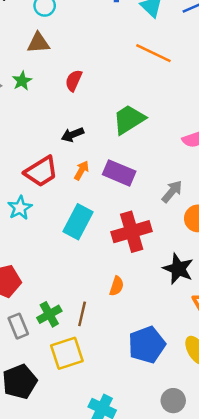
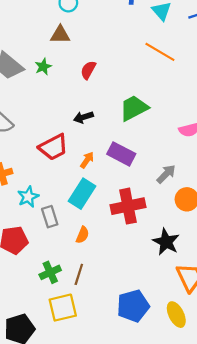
orange arrow: (82, 170) -> (87, 160), moved
cyan star: (20, 208) -> (28, 197), moved
orange semicircle: (117, 286) -> (83, 235), moved
gray rectangle: (18, 326) -> (50, 217), moved

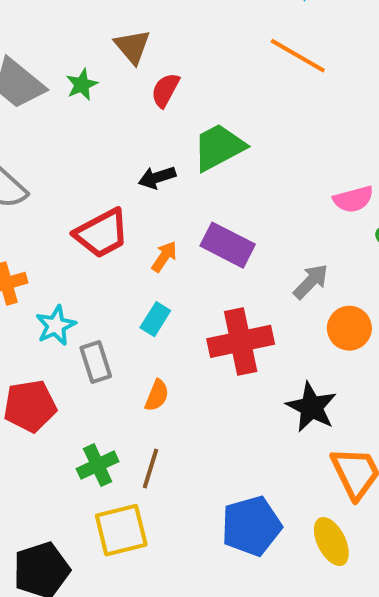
brown triangle: (60, 35) -> (132, 46), moved, turned 50
green trapezoid: (134, 108) -> (219, 147), moved
cyan rectangle: (82, 194) -> (155, 319), size x0.6

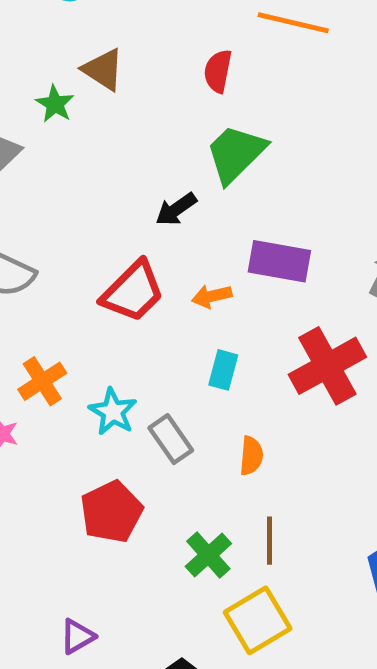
green star: (82, 84) -> (55, 104), moved
red semicircle: (165, 90) -> (218, 71), moved
orange arrow: (164, 257) -> (212, 296), turned -120

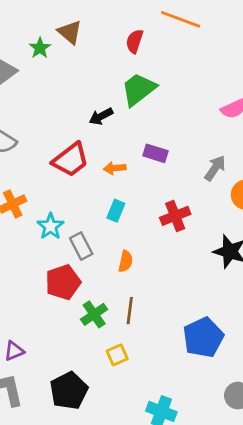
purple rectangle: (279, 261) -> (156, 153), size x0.7
red cross: (327, 366) -> (175, 216), size x0.7
red pentagon: (111, 512) -> (63, 282), moved
yellow square: (258, 620) -> (117, 355), size x0.6

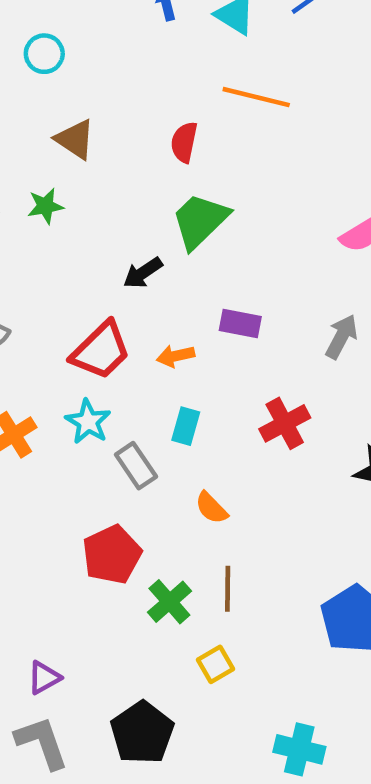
green star: (40, 48) -> (45, 206), moved, turned 30
cyan star: (50, 226) -> (88, 422), moved
gray rectangle: (81, 246) -> (136, 466), moved
orange semicircle: (126, 261) -> (211, 508), turned 130

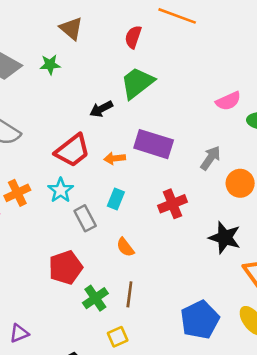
purple rectangle: (240, 324) -> (154, 144), size x1.6

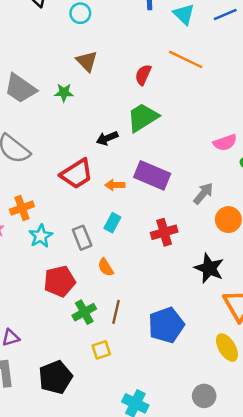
cyan star: (61, 190) -> (41, 236), moved
orange semicircle: (125, 247) -> (106, 267), moved
blue pentagon: (200, 320) -> (166, 325), moved

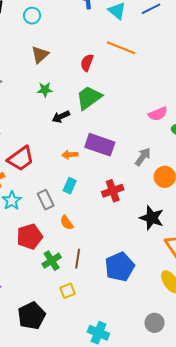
brown triangle: (87, 61) -> (40, 55), turned 36
green star: (64, 93) -> (45, 90), moved
red trapezoid: (77, 174) -> (21, 159), moved

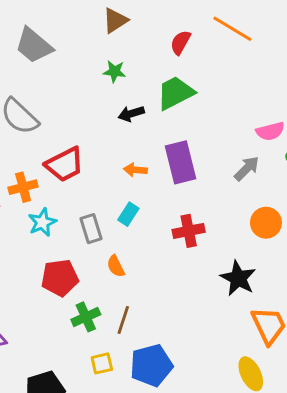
purple rectangle: (100, 145) -> (180, 162), turned 48
gray arrow: (143, 157) -> (247, 168), moved
blue pentagon: (120, 267) -> (151, 365), moved

